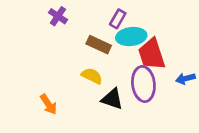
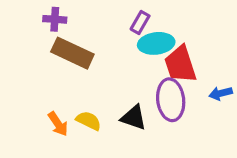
purple cross: (58, 16) -> (55, 19), moved, turned -30
brown rectangle: (99, 45) -> (72, 53), moved, size x1.4
yellow semicircle: (92, 76) -> (89, 121), moved

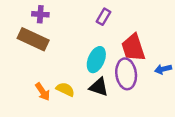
cyan ellipse: (156, 43) -> (96, 60), moved, turned -60
brown rectangle: (72, 53) -> (33, 39), moved

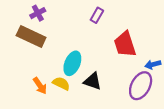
purple cross: (40, 14) -> (38, 13), turned -32
cyan ellipse: (96, 60) -> (72, 63), moved
purple ellipse: (126, 74) -> (141, 86), moved, turned 36

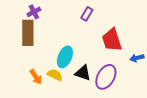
brown rectangle: (31, 37) -> (28, 33), turned 65
purple ellipse: (141, 86) -> (106, 77), moved

